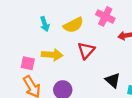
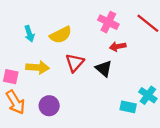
pink cross: (105, 16) -> (108, 22), moved
black triangle: (113, 80) -> (104, 69), moved

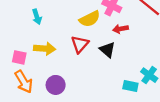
yellow semicircle: (61, 35) -> (90, 19), moved

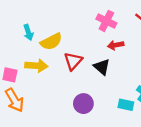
yellow semicircle: (90, 19) -> (51, 42), moved
purple circle: (56, 85) -> (83, 104), moved

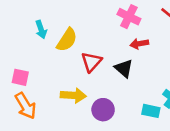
yellow semicircle: (51, 42) -> (67, 40), turned -30
yellow arrow: (36, 66) -> (73, 95), moved

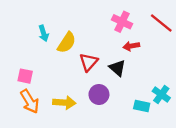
yellow arrow: (73, 95) -> (64, 103), moved
purple circle: (103, 110) -> (99, 94), moved

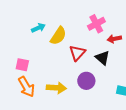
pink cross: (122, 22) -> (96, 24), moved, turned 36
cyan arrow: (44, 33) -> (38, 28), turned -96

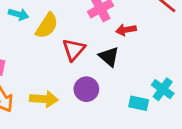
cyan arrow: (38, 28) -> (19, 14), turned 40

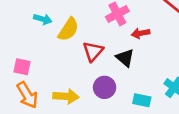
cyan rectangle: (139, 103) -> (142, 100), moved

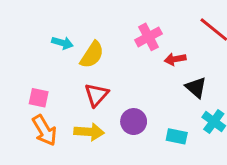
red triangle: (93, 51) -> (96, 95), moved
black triangle: (125, 58) -> (196, 87), moved

